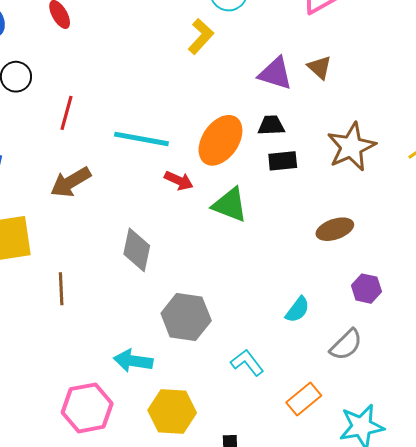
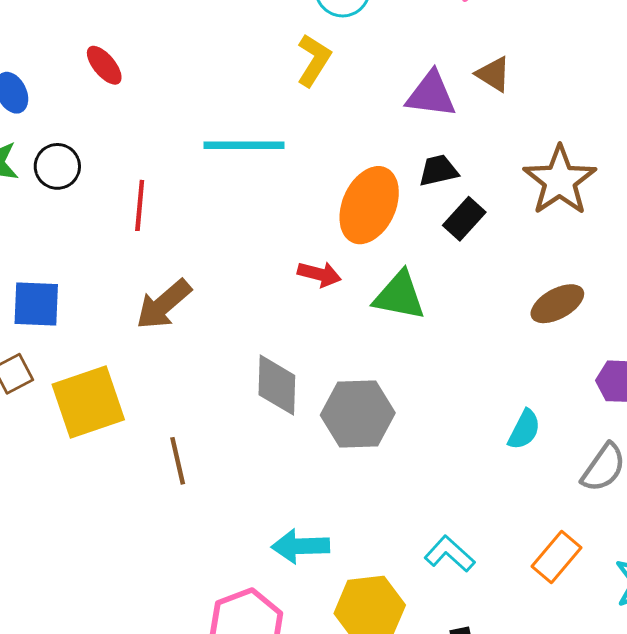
cyan line: (141, 139) -> (244, 145), moved
black rectangle: (283, 161) -> (464, 219), turned -32
gray hexagon: (186, 317) -> (358, 414), moved
cyan L-shape: (247, 363) -> (449, 554), moved

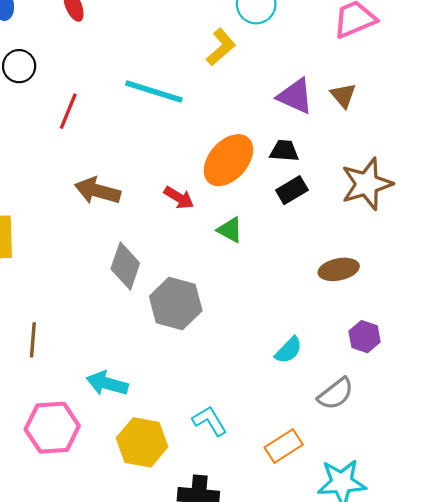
green triangle: (399, 296) -> (230, 230), size x0.7
brown arrow: (164, 304) -> (97, 191), moved, turned 39
brown line: (178, 461) -> (33, 340), moved

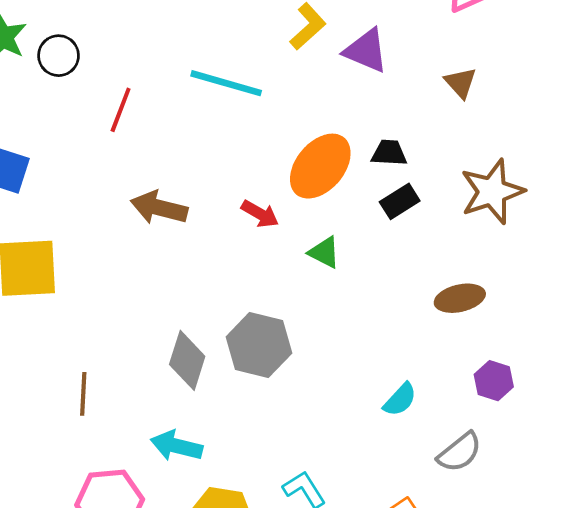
purple triangle: (295, 96) -> (366, 51), moved
gray diamond: (125, 266) -> (187, 360), moved

